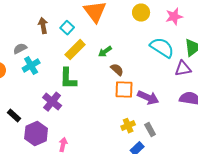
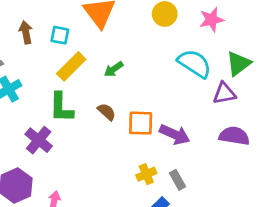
cyan square: (67, 28) -> (60, 35), turned -32
brown semicircle: (117, 70) -> (107, 112), moved

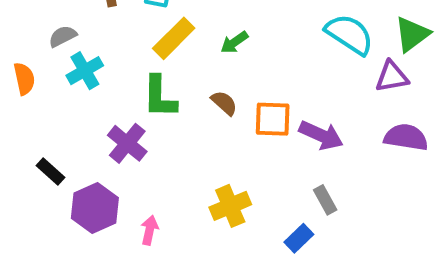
yellow cross: (146, 174) -> (230, 206), moved, size x1.4

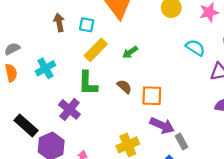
cyan semicircle: (349, 34) -> (195, 48), size x0.7
gray semicircle: (63, 36) -> (12, 49), moved
purple arrow: (321, 135) -> (162, 125), moved
black rectangle: (50, 172) -> (26, 125), size x1.5

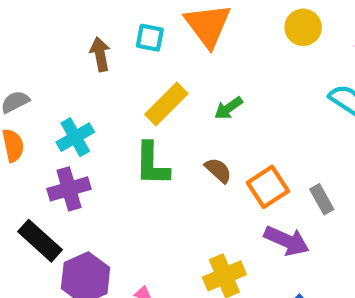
cyan square: (87, 25) -> (150, 38), moved
orange square: (152, 96) -> (268, 187), turned -35
purple cross: (69, 109) -> (69, 189), moved, turned 35
gray rectangle: (182, 141) -> (322, 199), moved

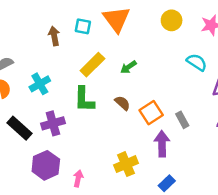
purple cross: (69, 189) -> (53, 123), moved
black rectangle: (40, 241) -> (19, 128), moved
purple arrow: (287, 241) -> (162, 144), turned -115

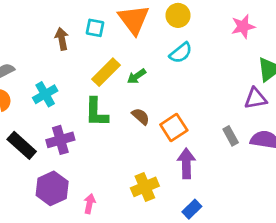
yellow circle: (172, 20) -> (178, 15), moved
cyan semicircle: (197, 62) -> (181, 53), moved, turned 108
green arrow: (128, 67) -> (137, 76), moved
gray rectangle: (182, 120) -> (231, 136), moved

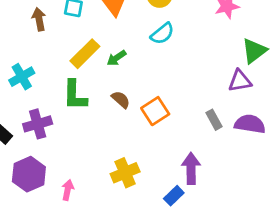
purple arrow: (186, 163) -> (191, 168), moved

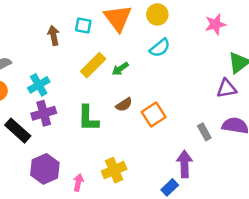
green L-shape: (75, 95) -> (88, 118), moved
brown semicircle: (121, 100) -> (124, 105), turned 105
gray rectangle: (214, 120) -> (204, 132), moved
purple cross: (38, 124) -> (44, 113), moved
yellow cross: (125, 173) -> (114, 170), moved

